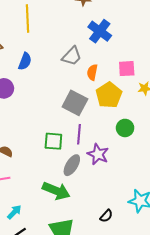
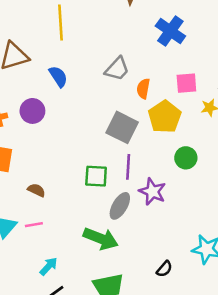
blue cross: (100, 31) -> (170, 31), moved
blue semicircle: (25, 61) -> (58, 76), turned -54

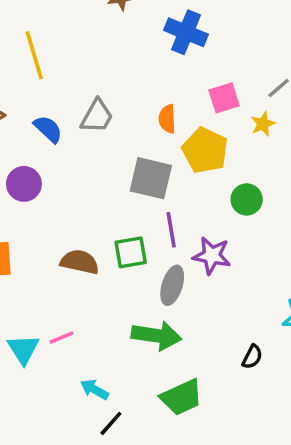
gray trapezoid: (117, 69) -> (97, 116), moved
brown semicircle: (36, 190) -> (80, 262), moved, size x1.5
cyan arrow: (49, 266) -> (94, 389), turned -90

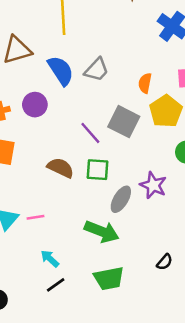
blue semicircle: (48, 129) -> (61, 71), size x1.4
purple line: (171, 230) -> (90, 133), moved, turned -45

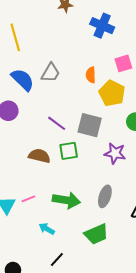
gray square: (124, 122) -> (90, 125), moved
gray ellipse: (121, 199) -> (105, 196), moved
green arrow: (102, 232) -> (66, 200), moved
black line: (56, 285) -> (57, 259), moved

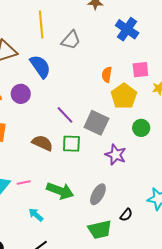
gray trapezoid: (51, 73) -> (71, 40), moved
green trapezoid: (96, 234) -> (100, 230), moved

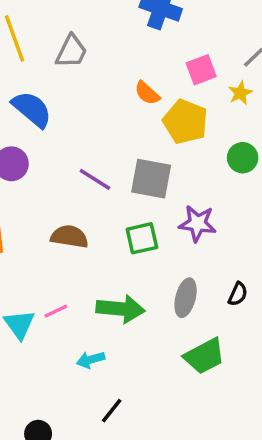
orange semicircle: (107, 75) -> (147, 93), turned -42
green circle: (141, 128) -> (243, 158), moved
green square: (71, 144) -> (142, 238), moved
cyan arrow: (36, 215) -> (91, 360), turned -42
black semicircle: (126, 215) -> (238, 294), moved

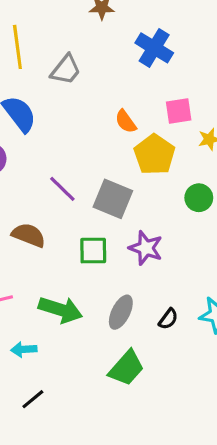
green trapezoid: (204, 356) -> (126, 368), turned -33

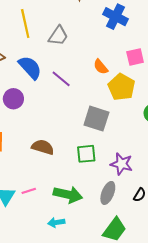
purple line: (62, 189) -> (61, 79), moved
purple star: (146, 248) -> (121, 164), moved
cyan arrow: (24, 349) -> (56, 222), moved

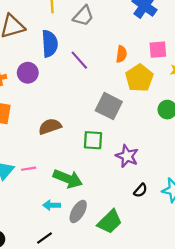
orange semicircle: (101, 67) -> (121, 54), turned -140
blue semicircle: (30, 68) -> (50, 44), turned 30
brown semicircle: (43, 147) -> (50, 126), turned -45
gray ellipse: (108, 193) -> (78, 211), moved

